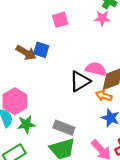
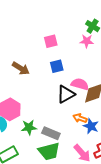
blue square: (41, 50) -> (57, 66), moved, turned -32
orange arrow: (104, 96) -> (80, 118), moved
green star: (26, 124) -> (29, 127), moved

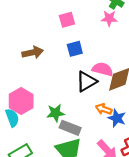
brown arrow: (21, 68) -> (33, 52), turned -42
green star: (29, 127) -> (56, 113), moved

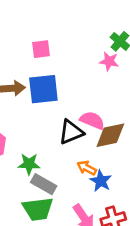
pink square: (67, 20) -> (41, 49), moved
blue square: (75, 49) -> (43, 89), moved, size x1.6

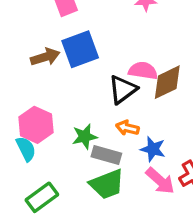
orange arrow: (87, 168) -> (127, 128), moved
blue star: (101, 181) -> (153, 149), moved

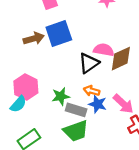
cyan semicircle: (26, 149) -> (18, 104), turned 66
blue star: (153, 149) -> (98, 104), moved
pink arrow: (160, 181) -> (123, 104), moved

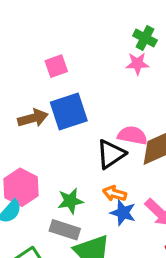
gray rectangle: (76, 110) -> (65, 230), moved

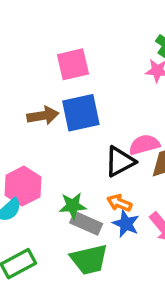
pink square: (56, 66) -> (73, 64), size x1.4
pink semicircle: (132, 135) -> (144, 145), turned -32
gray rectangle: (65, 230) -> (86, 223), moved

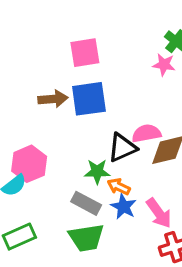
green star: (73, 206) -> (97, 172), moved

